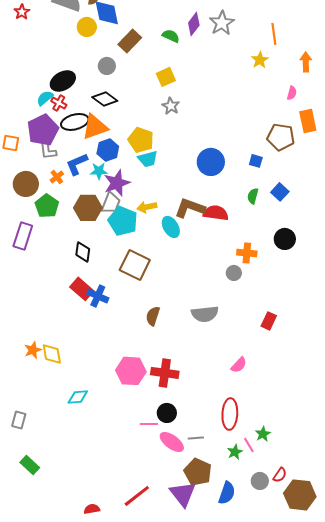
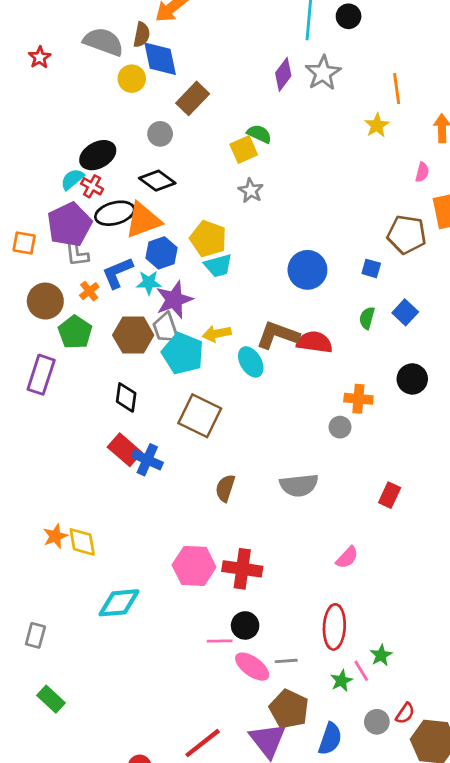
green semicircle: (171, 36) -> (259, 134), moved
gray trapezoid: (111, 203) -> (166, 328), turned 140
cyan diamond: (78, 397) -> (119, 603), size x1.4

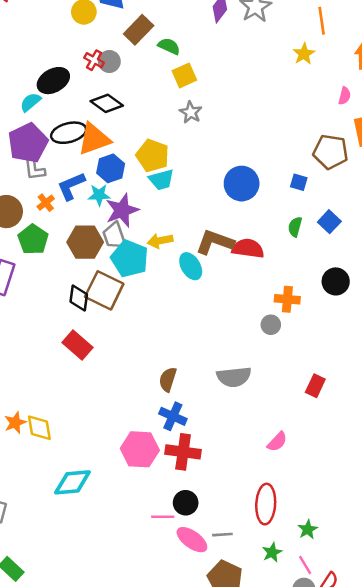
green semicircle: (259, 134) -> (169, 46), moved
red cross: (92, 186) -> (94, 60), moved
brown square: (200, 416) -> (104, 290), moved
blue cross: (147, 460) -> (173, 416), moved
pink line: (361, 671) -> (305, 565), moved

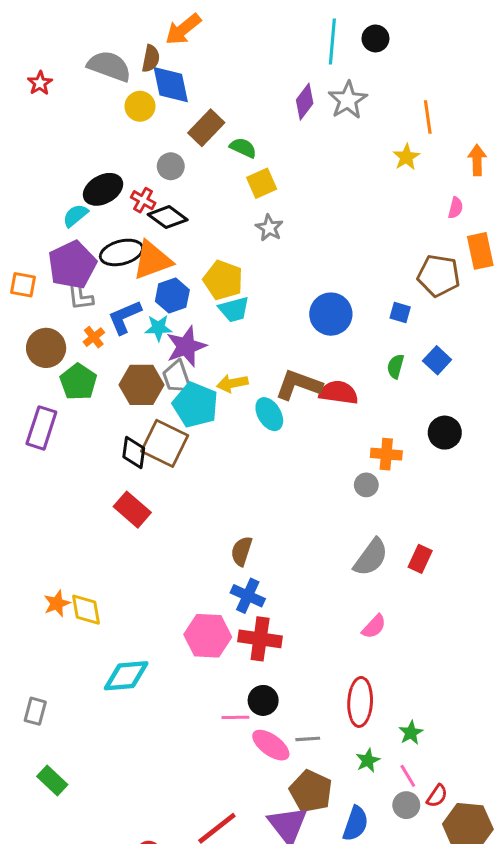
red cross: (94, 60) -> (143, 200), moved
gray semicircle: (234, 377) -> (371, 557), moved, turned -48

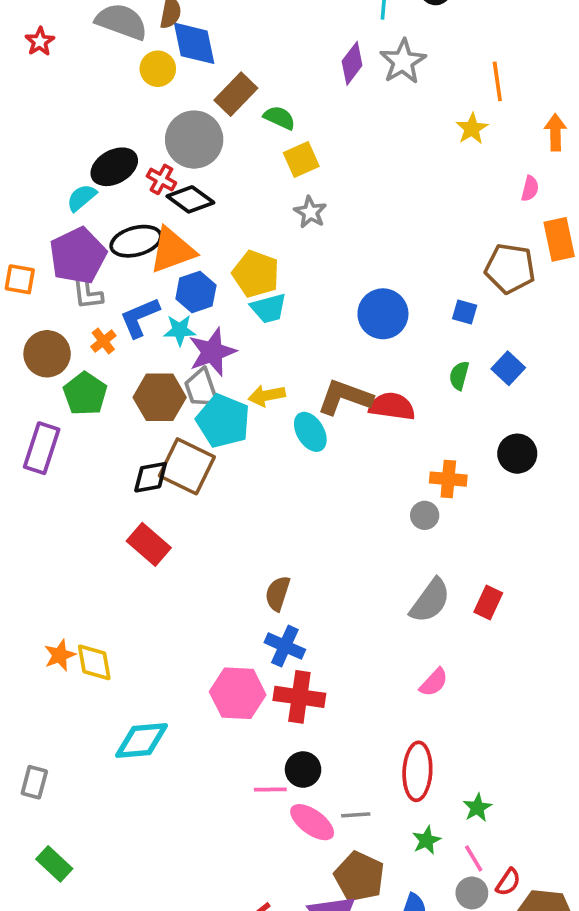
gray circle: (171, 166) -> (194, 140), size x1.8
black diamond: (134, 453) -> (151, 477), turned 72

